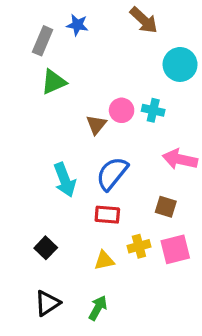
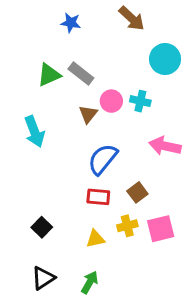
gray rectangle: (43, 41) -> (81, 74), moved, turned -75
cyan arrow: (65, 180) -> (34, 132), moved
brown square: (166, 207) -> (137, 192), moved, turned 36

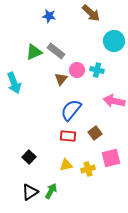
cyan arrow: (34, 132) -> (14, 83), moved
yellow cross: (127, 226) -> (88, 169), moved
green arrow: (90, 282) -> (51, 191), moved

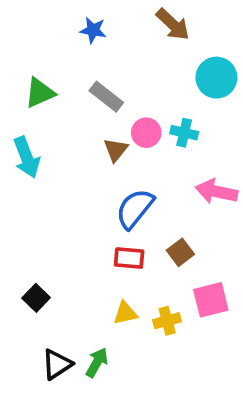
green triangle: (34, 52) -> (40, 93), moved
black square: (29, 157) -> (36, 298), moved

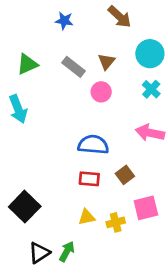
cyan cross: (184, 133) -> (151, 89), moved, turned 30
brown triangle: (116, 150) -> (106, 62), moved
blue semicircle: (135, 209) -> (93, 145), turned 56
black square: (36, 298) -> (25, 207), size x1.6

